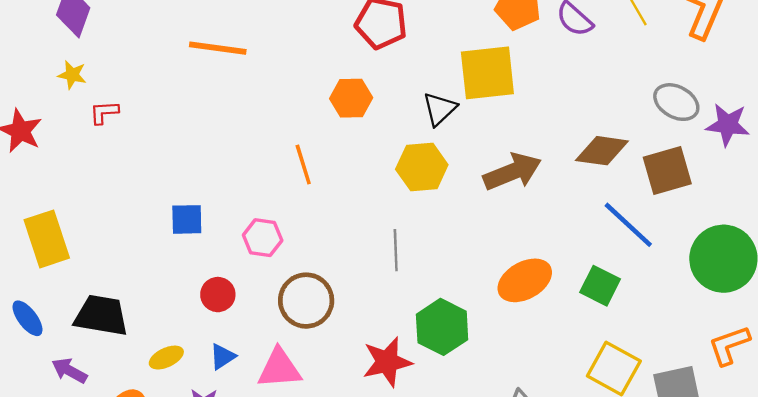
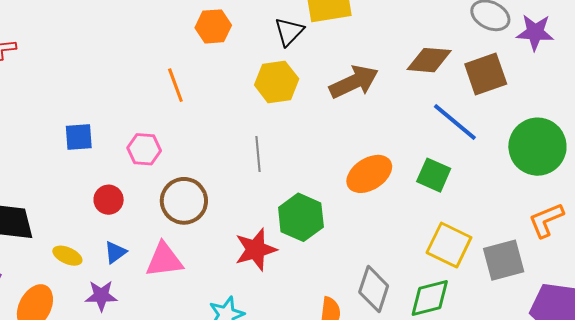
yellow ellipse: (166, 358) -> (67, 256), turned 52

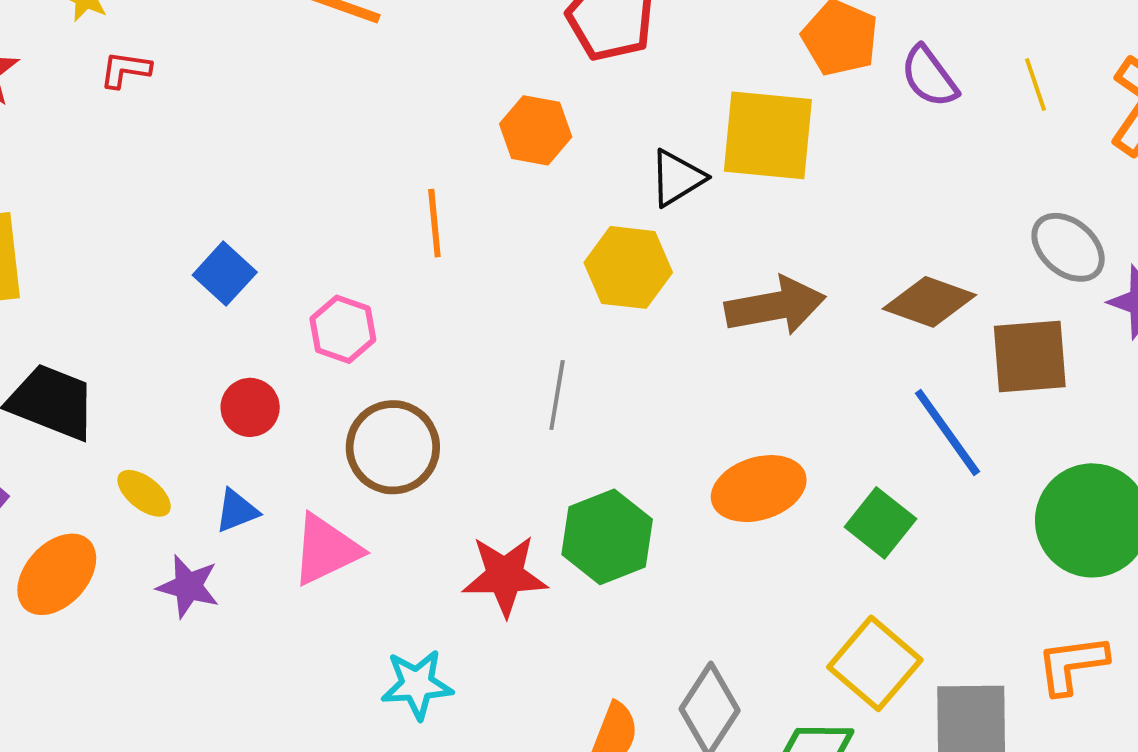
blue square: (79, 137) -> (225, 274), turned 32
pink triangle: (164, 260) -> (326, 550), turned -33

